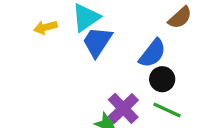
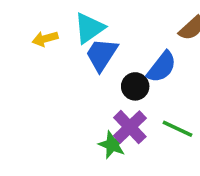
black circle: (162, 79) -> (135, 86), moved

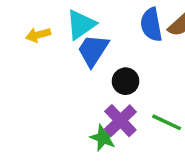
blue semicircle: (162, 67) -> (151, 25), moved, turned 132

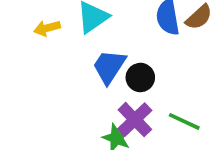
blue trapezoid: (93, 50) -> (109, 67), moved

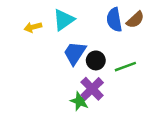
green line: (184, 121) -> (125, 67), moved, turned -45

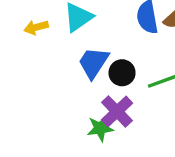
green star: (80, 101) -> (100, 128), turned -30

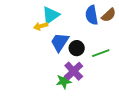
yellow arrow: (36, 27) -> (41, 26), moved

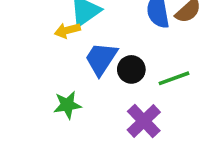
purple cross: (74, 71) -> (144, 121), moved
green star: (64, 81) -> (67, 105), moved

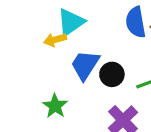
green star: (67, 105) -> (55, 106), turned -30

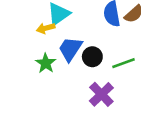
green star: (55, 106) -> (46, 63), moved

